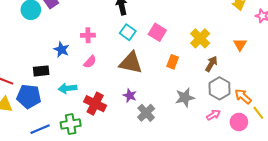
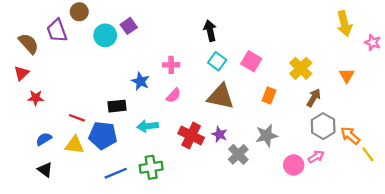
gray star: (185, 97) -> (267, 135), moved
red cross: (95, 104) -> (191, 135), moved
pink circle: (239, 122) -> (294, 165), moved

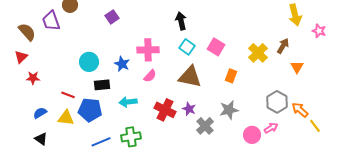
cyan circle: (105, 35) -> (89, 62), moved
pink cross: (171, 65) -> (148, 50), size x1.5
orange triangle: (347, 75) -> (297, 67), moved
brown arrow: (314, 98) -> (283, 46), moved

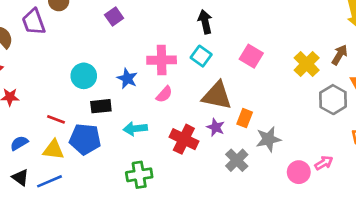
cyan square: (187, 47) -> (201, 56), moved
orange rectangle: (231, 76) -> (245, 118), moved
gray hexagon: (277, 102) -> (333, 100), moved
purple star: (189, 109) -> (216, 127), moved
blue line: (101, 142) -> (49, 181), moved

